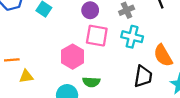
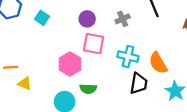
cyan cross: (132, 37) -> (128, 57), moved
yellow triangle: (26, 76) -> (25, 83), turned 32

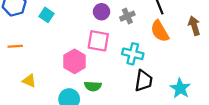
purple circle: (87, 19) -> (101, 12), moved
orange semicircle: (158, 63) -> (160, 31), moved
orange line: (11, 67) -> (15, 46), moved

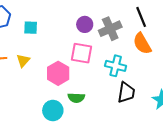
cyan square: (46, 15) -> (31, 28), turned -32
gray cross: (127, 16) -> (110, 29), size x1.5
yellow triangle: (29, 81) -> (23, 61), moved, turned 48

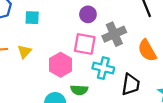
gray cross: (110, 29) -> (114, 34), moved
orange semicircle: (142, 44) -> (147, 51), moved
cyan cross: (116, 66) -> (103, 68), moved

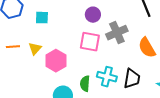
pink hexagon: (61, 65) -> (56, 61), moved
cyan cross: (103, 68) -> (107, 77), moved
green semicircle: (79, 90) -> (85, 84), turned 91

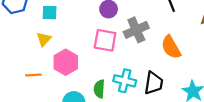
orange line: (13, 47) -> (33, 75), moved
yellow triangle: (35, 49) -> (44, 39), moved

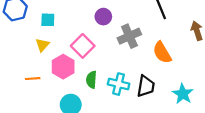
pink square: (105, 40) -> (83, 46), moved, turned 35
green semicircle: (99, 89) -> (91, 80), moved

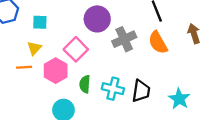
purple circle: (103, 17) -> (97, 19), size x1.5
orange semicircle: (162, 52) -> (158, 43), moved
orange line: (33, 79) -> (24, 67), moved

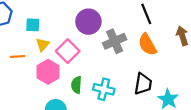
yellow triangle: (34, 48) -> (43, 45), moved
orange line: (24, 67) -> (18, 57), moved
black trapezoid: (141, 91) -> (143, 84), moved

